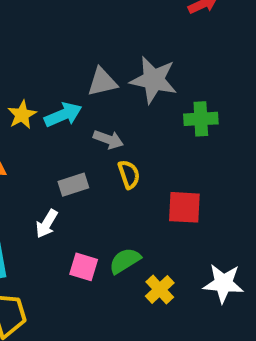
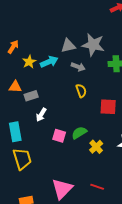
gray arrow: (108, 139) -> (78, 67), moved
gray rectangle: (73, 185) -> (31, 96), moved

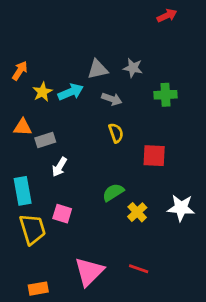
gray star: (93, 45) -> (133, 68), size x0.6
pink square: (59, 136) -> (62, 214), moved

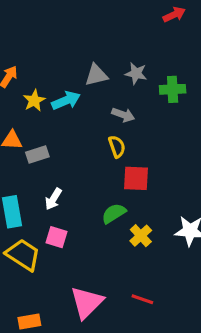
green cross: (165, 95) -> (173, 89), moved
gray arrow: (112, 99) -> (123, 115), moved
red square: (154, 156) -> (136, 178), moved
white arrow: (59, 167) -> (53, 199), moved
yellow trapezoid: (33, 229) -> (23, 255), turned -40

